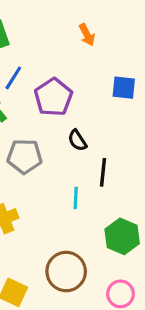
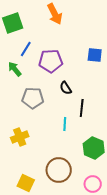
orange arrow: (87, 35) -> (55, 14), moved, size x1.5
purple pentagon: (53, 97) -> (51, 61), turned 30

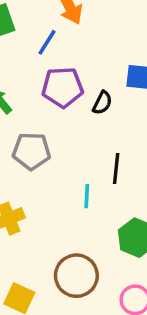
blue line: (26, 49) -> (47, 42), moved
black semicircle: (66, 88) -> (102, 103), moved, turned -120

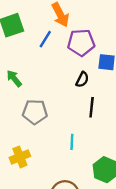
purple pentagon: (63, 87) -> (81, 43), moved
black line: (116, 168) -> (92, 107), moved

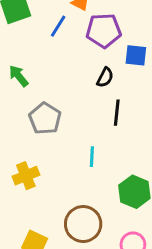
gray pentagon: (35, 112) -> (45, 118), turned 30

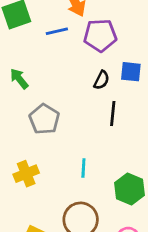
blue line: (58, 26) -> (57, 31), turned 45
blue square: (136, 55) -> (131, 72), moved
cyan line: (92, 157) -> (83, 168), moved

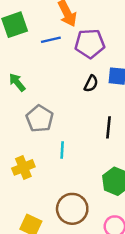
black line: (113, 114) -> (109, 127), moved
cyan line: (83, 168) -> (62, 150), moved

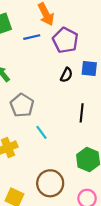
purple pentagon: (90, 43) -> (65, 40), turned 30
cyan line: (62, 150) -> (42, 132), turned -40

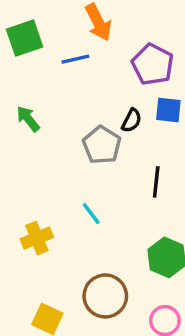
purple pentagon: (65, 40) -> (153, 64), moved
gray pentagon: (22, 105) -> (102, 145), moved

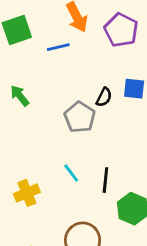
purple pentagon: (153, 64) -> (121, 30), moved
black line: (156, 182) -> (105, 180), moved

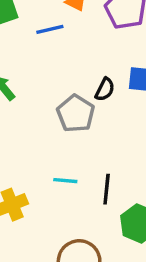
cyan line: (71, 173) -> (65, 181), turned -48

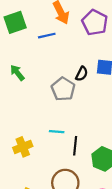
black line: (107, 189) -> (75, 146), moved

